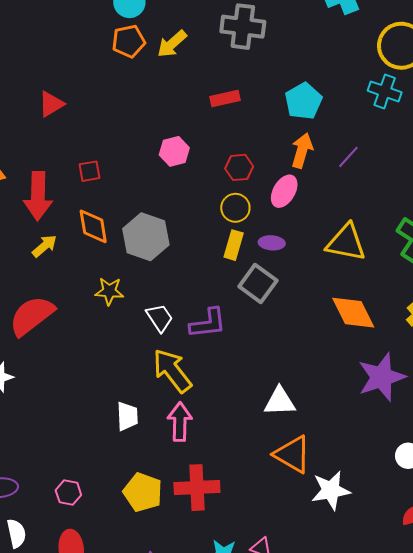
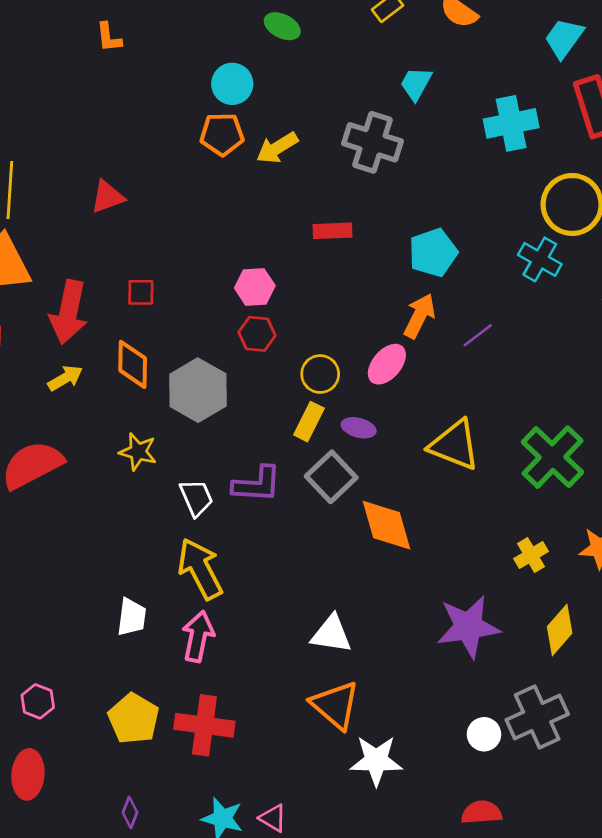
red hexagon: (239, 167) -> (257, 334), moved
orange diamond: (353, 313) -> (386, 525), moved
purple L-shape: (208, 323) -> (257, 484), moved

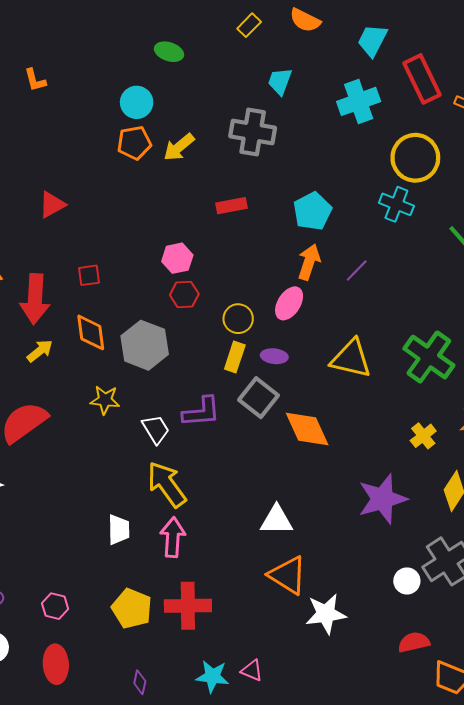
cyan trapezoid: (564, 38) -> (372, 40), moved

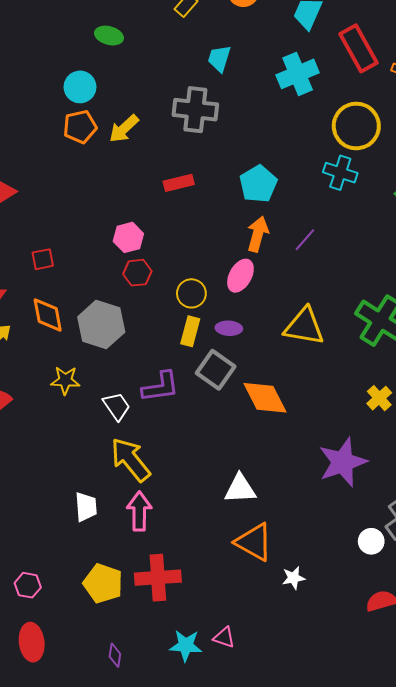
white star: (326, 614) -> (294, 578), size x0.6

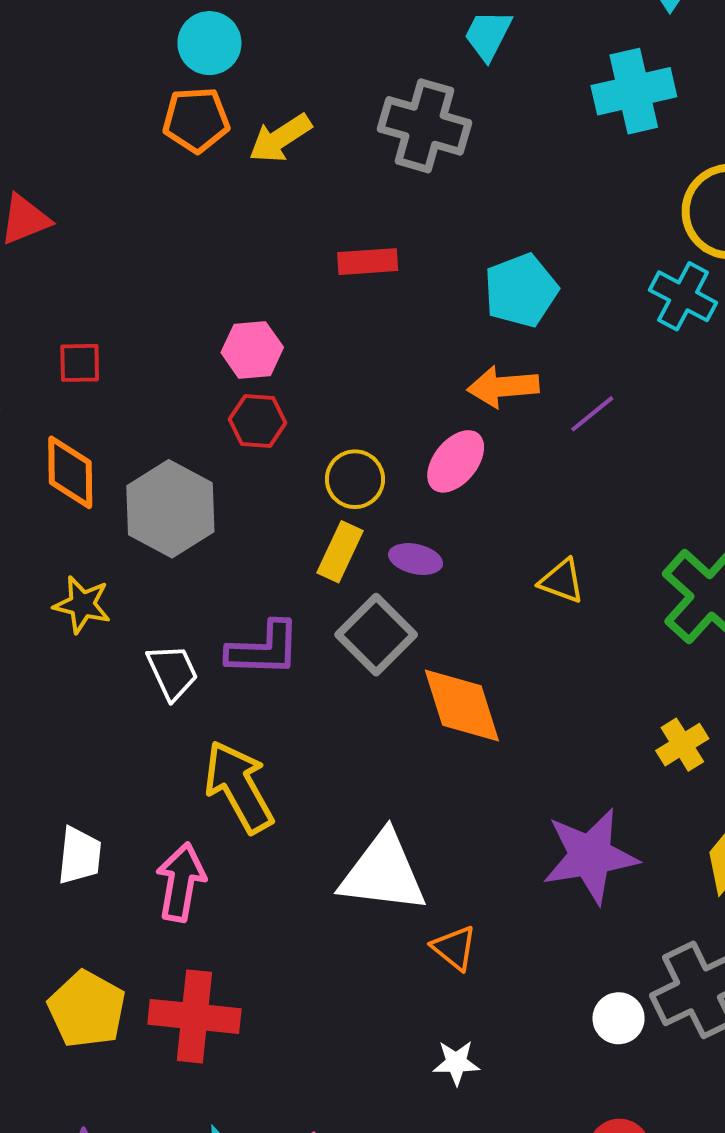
orange arrow: (258, 234) -> (503, 387), turned -120
yellow triangle: (304, 326) -> (562, 581), size x0.6
yellow arrow: (130, 460) -> (239, 787), moved
white triangle: (240, 489) -> (383, 873), size x1.4
orange triangle: (254, 542) -> (454, 948), moved, size x0.6

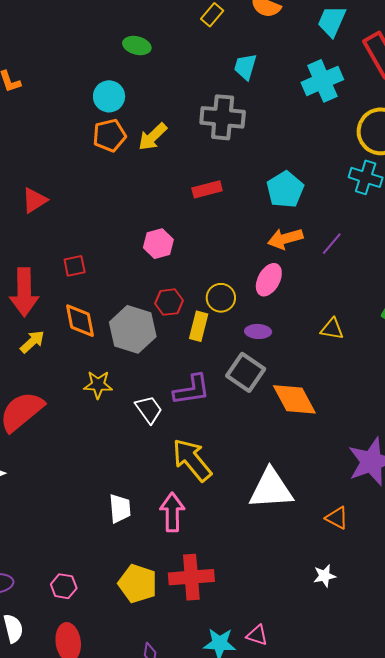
red hexagon: (258, 421) -> (169, 302), moved
yellow rectangle: (340, 552) -> (199, 326), moved
orange triangle: (454, 948) -> (337, 518), moved

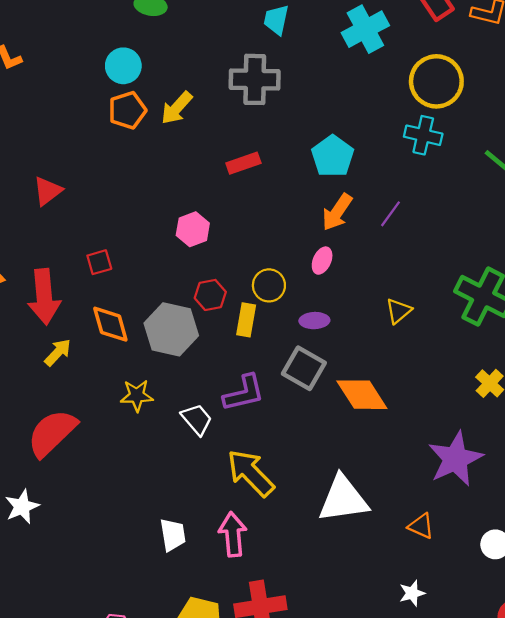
orange arrow: (285, 239) -> (337, 212), turned -36
pink ellipse: (269, 280) -> (322, 261), size x0.7
yellow triangle: (332, 329) -> (399, 311), turned -45

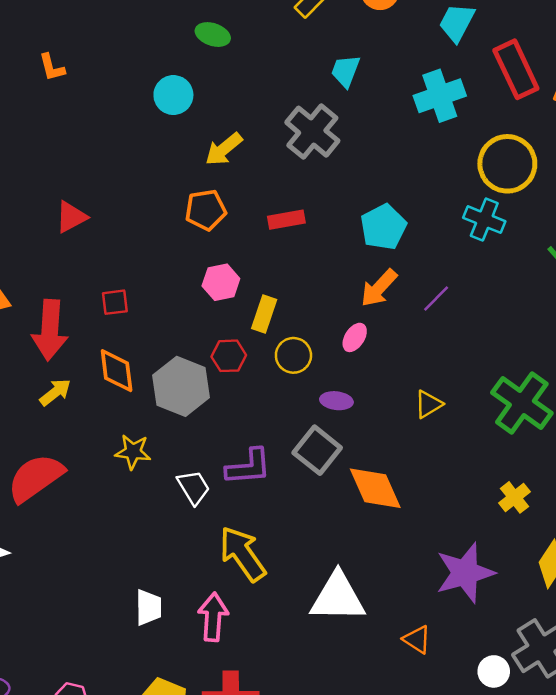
gray cross: (255, 79) -> (312, 132), turned 30
orange pentagon: (127, 110) -> (206, 210), moved
yellow rectangle: (246, 320) -> (264, 314), moved

